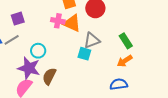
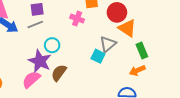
orange triangle: (72, 23) -> (127, 28), moved
gray line: (12, 40) -> (35, 25), moved
gray triangle: (92, 40) -> (108, 44), turned -30

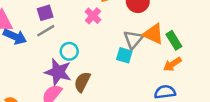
pink cross: (77, 19) -> (93, 16), turned 32
orange triangle: (127, 28) -> (153, 34), moved

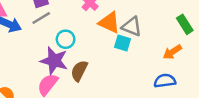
orange triangle: (153, 34) -> (109, 23), moved
gray triangle: (133, 39) -> (132, 27), turned -48
green rectangle: (174, 40) -> (185, 24), moved

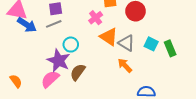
cyan square: (123, 43) -> (151, 44), moved
orange arrow: (172, 52) -> (125, 65), moved, turned 70

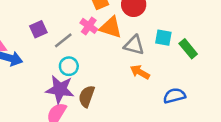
gray line: (54, 24) -> (63, 40), moved
orange triangle: (109, 37) -> (111, 27), moved
green rectangle: (170, 48) -> (188, 49), moved

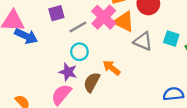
pink cross: (89, 26) -> (104, 17), size x1.5
orange arrow: (140, 72) -> (112, 68), moved
purple star: (60, 89) -> (68, 72), size x0.7

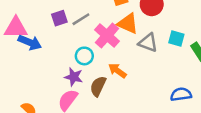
pink cross: (104, 17) -> (107, 35), moved
gray line: (78, 27) -> (81, 19), moved

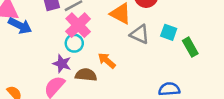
pink cross: (107, 35) -> (78, 25), moved
brown semicircle: (98, 86) -> (86, 75), turned 66

